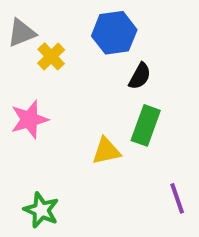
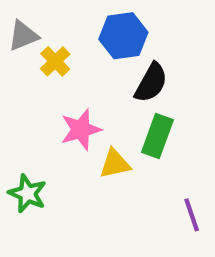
black semicircle: (140, 76) -> (151, 83), size x1.4
pink star: (29, 119) -> (81, 130), moved
green star: (41, 210) -> (27, 194), moved

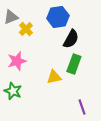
pink star: (81, 130) -> (17, 61), moved
purple line: (192, 215) -> (82, 107), moved

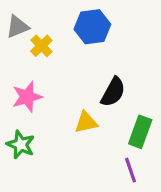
black semicircle: (71, 39) -> (113, 92), moved
green rectangle: (74, 64) -> (140, 132), moved

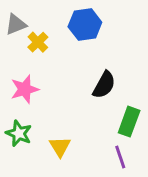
yellow triangle: (86, 122) -> (60, 147), moved, turned -50

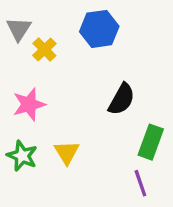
gray triangle: (16, 25) -> (19, 29), turned -35
yellow triangle: (60, 147) -> (67, 152), moved

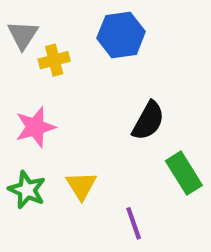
yellow cross: (44, 50) -> (54, 60), turned 30
green rectangle: (151, 142) -> (184, 173), turned -52
purple line: (140, 183) -> (134, 223), moved

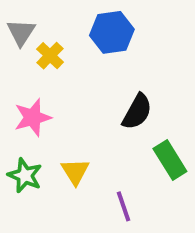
yellow cross: (54, 60) -> (50, 56), turned -32

